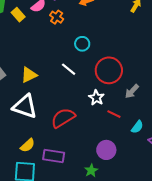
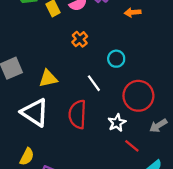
orange cross: (57, 17) -> (80, 39), moved
red semicircle: (63, 118) -> (77, 114), moved, turned -70
yellow semicircle: (28, 145) -> (27, 157), turned -35

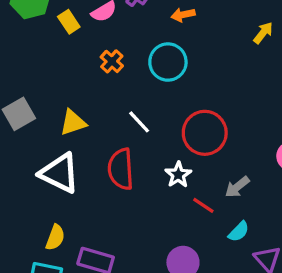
cyan circle: (116, 59) -> (168, 62), moved, size x1.5
gray arrow: (158, 126) -> (237, 187), moved

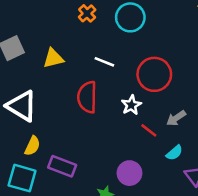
white line: (139, 122) -> (104, 62), turned -30
white triangle: (59, 173) -> (22, 106), moved

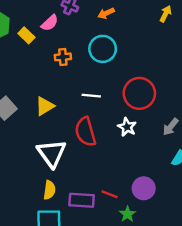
orange cross: (87, 13) -> (63, 57), turned -35
white triangle: (22, 106) -> (52, 153), moved, turned 40
red line: (149, 130) -> (110, 194), moved

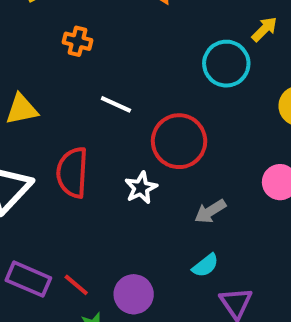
cyan circle: (103, 49) -> (226, 64), moved
white line: (91, 96) -> (116, 104), moved

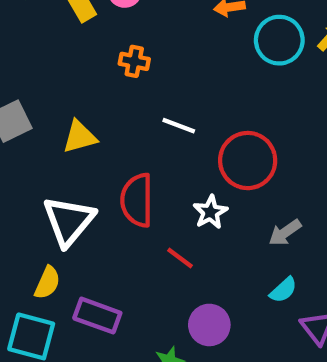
cyan circle: (226, 64) -> (279, 40), moved
red line: (76, 285) -> (180, 258), moved

